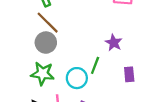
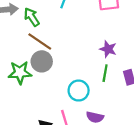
green line: (95, 65) -> (105, 73), moved
green star: (43, 74) -> (20, 73), moved

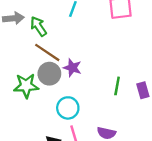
purple star: (108, 49) -> (72, 68), moved
cyan circle: (79, 91) -> (68, 108), moved

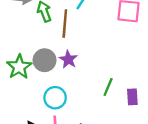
brown line: (47, 52) -> (65, 24), moved, turned 48
green star: (26, 86) -> (19, 67), turned 30

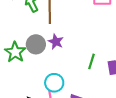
cyan circle: (55, 98) -> (54, 83), moved

